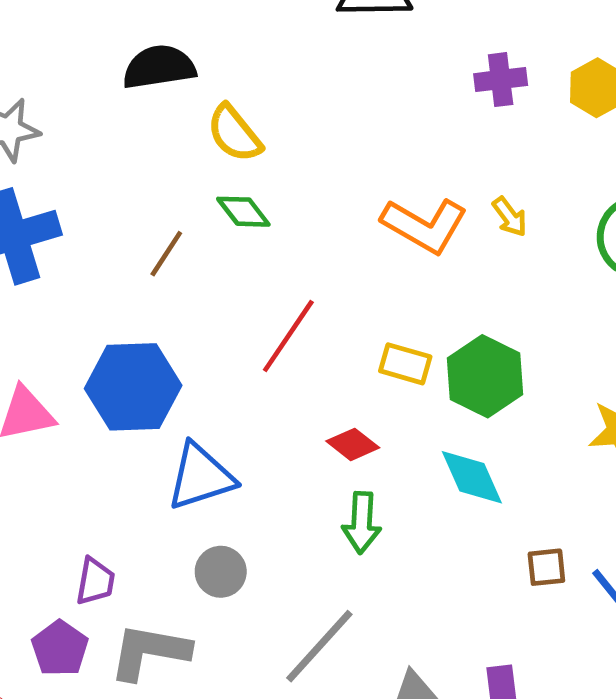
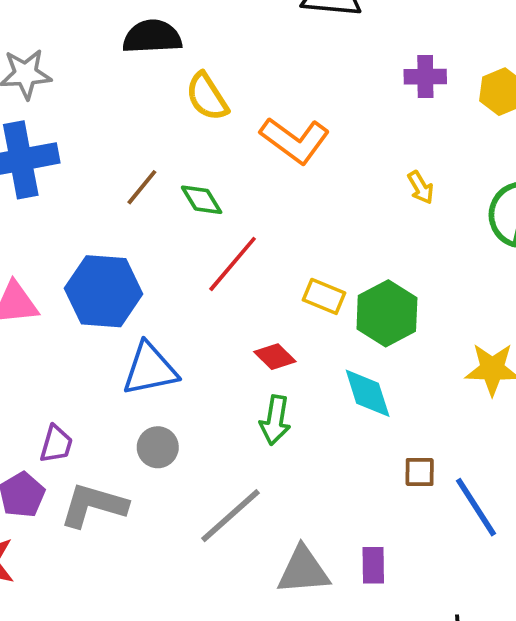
green diamond: (243, 212) -> (202, 200), moved
orange L-shape: (424, 225) -> (295, 140), moved

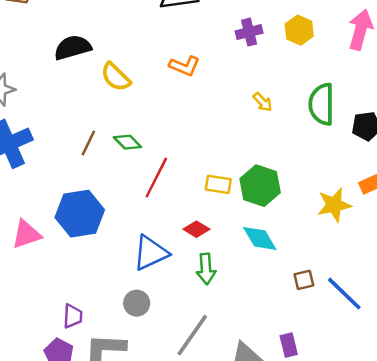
orange L-shape: (295, 140) -> (185, 66), moved, size x0.7
blue triangle: (150, 369) -> (151, 253), moved

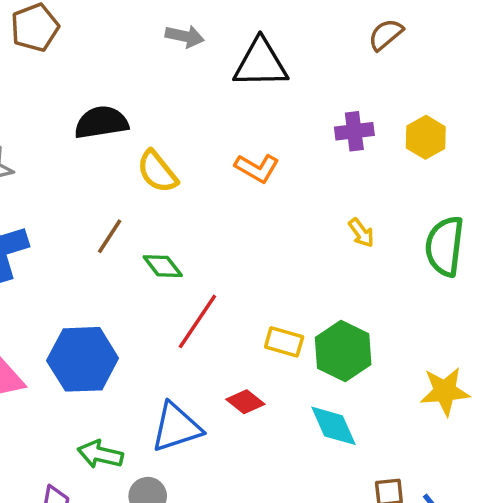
brown line: (88, 143) -> (110, 236), moved
green arrow: (206, 269) -> (100, 454), moved, turned 100

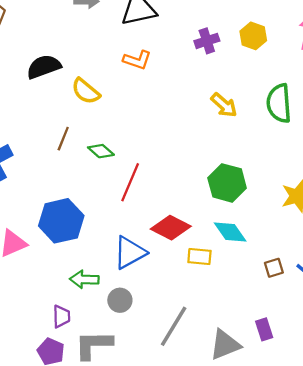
orange L-shape: (257, 168) -> (137, 60), moved
yellow arrow: (361, 233) -> (224, 105), size x1.4
yellow rectangle: (284, 342) -> (199, 257), moved
red diamond: (245, 402) -> (171, 228), size x1.6

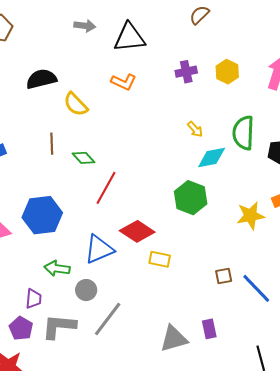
yellow arrow: (224, 105) -> (195, 129), size x0.7
brown line: (63, 139) -> (52, 144), turned -30
cyan diamond: (230, 232) -> (212, 157), moved, turned -72
gray line: (174, 326) -> (108, 319), moved

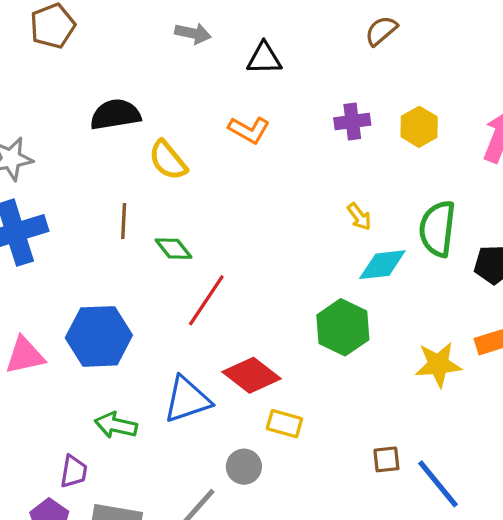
black triangle: (129, 37) -> (264, 58), size x0.7
gray circle: (86, 290) -> (244, 467), moved

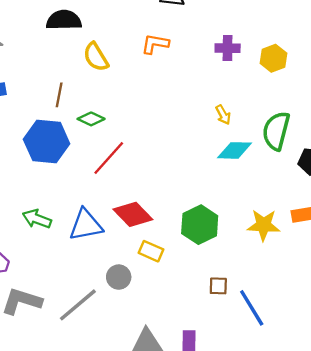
orange L-shape: (249, 130) -> (155, 44), turned 152
green diamond: (173, 249) -> (91, 119), turned -35
green hexagon: (343, 327) -> (200, 225), moved
blue hexagon: (99, 336) -> (47, 142), moved
green arrow: (116, 425) -> (37, 219), moved

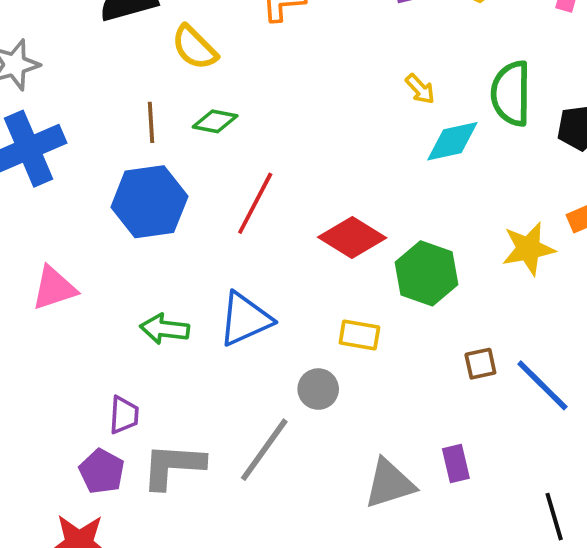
green diamond: (91, 119) -> (215, 121), moved
red diamond: (133, 214) -> (352, 237), moved

